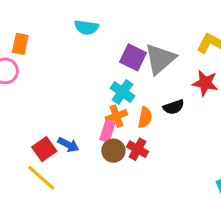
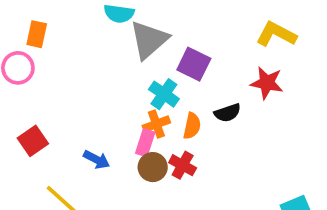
purple square: (133, 57) -> (194, 64), moved
gray triangle: (160, 59) -> (149, 40), moved
red square: (44, 149) -> (33, 141), moved

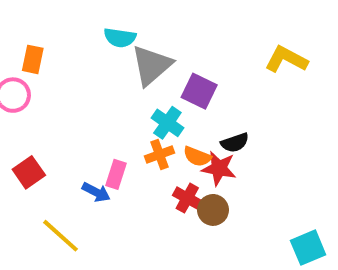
red star: (267, 83) -> (219, 168), moved
orange semicircle: (192, 126) -> (197, 156), turned 100
pink rectangle: (145, 143) -> (116, 174), moved
brown circle: (153, 167) -> (213, 210), moved

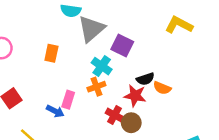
orange rectangle: (33, 59) -> (51, 53), moved
orange semicircle: (197, 156) -> (162, 88), moved

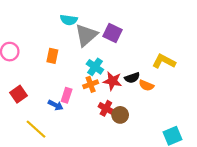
yellow L-shape: (179, 25) -> (164, 61), moved
purple square: (122, 45) -> (112, 33), moved
red star: (135, 96) -> (112, 81), moved

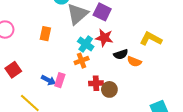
red star: (112, 81) -> (104, 38), moved
pink rectangle: (67, 95) -> (60, 80), moved
red cross: (106, 108) -> (96, 83), turned -32

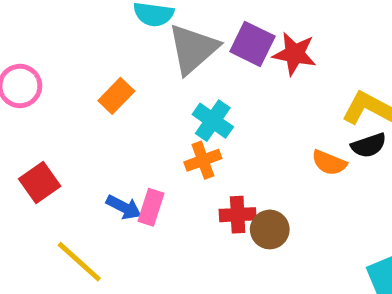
orange rectangle: (45, 34) -> (116, 96), turned 32
red star: (104, 38) -> (294, 54), moved
black semicircle: (121, 54) -> (369, 145), moved

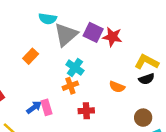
orange semicircle: (329, 163) -> (117, 87), moved
blue arrow: (124, 207) -> (34, 107), turned -63
pink rectangle: (151, 207) -> (47, 107), turned -35
brown circle: (270, 229) -> (143, 118), moved

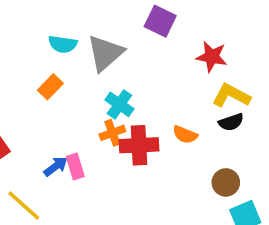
cyan semicircle: (48, 19) -> (63, 44), moved
purple square: (93, 32) -> (160, 21), moved
red star: (112, 37) -> (212, 57), moved
red cross: (86, 111) -> (139, 145), moved, size x1.5

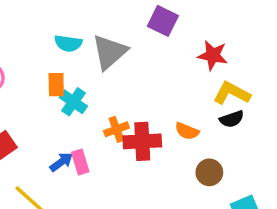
orange rectangle: (50, 87) -> (56, 85), turned -45
cyan cross: (119, 104) -> (73, 102), moved
brown circle: (226, 182) -> (209, 172), moved

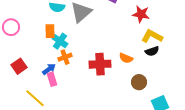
orange cross: (116, 129) -> (65, 57), moved
blue arrow: (61, 162) -> (49, 69), moved
pink rectangle: (80, 162) -> (52, 79), moved

